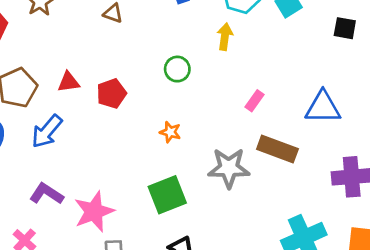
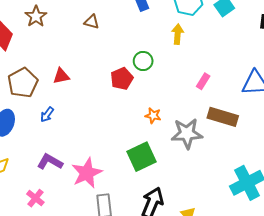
red pentagon: (111, 93) -> (122, 79), moved
blue arrow: (47, 131) -> (47, 114), size x0.6
orange star: (170, 132) -> (153, 116), moved

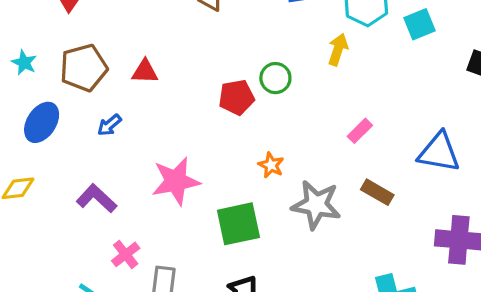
brown rectangle: (223, 117) -> (377, 192), size x0.7
pink star: (87, 173) -> (176, 181), moved
pink cross: (35, 198) -> (126, 254), moved

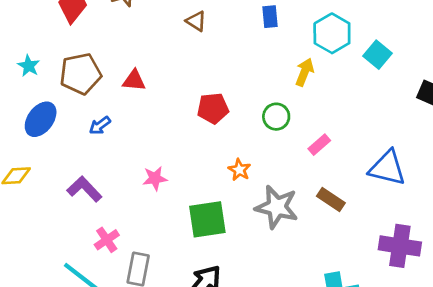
cyan square: (419, 24) -> (378, 55), turned -32
green circle: (275, 78) -> (276, 117), moved
pink star: (176, 181) -> (155, 178), size x0.6

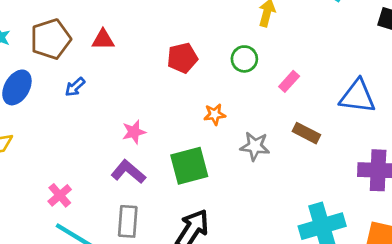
orange star: (239, 170) -> (215, 114), turned -30
purple L-shape: (84, 189) -> (128, 172), moved
gray star: (277, 207) -> (255, 146), size x0.7
pink cross: (107, 240) -> (60, 195), moved

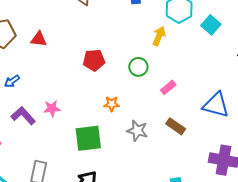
blue arrow: (75, 87) -> (12, 81), moved
purple L-shape: (128, 172) -> (23, 116), moved

